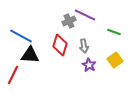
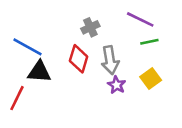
purple line: (85, 15) -> (140, 19), moved
green line: (114, 32) -> (149, 42), turned -32
gray arrow: (84, 46) -> (110, 60), size x1.5

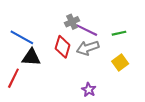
purple line: (140, 19) -> (87, 30), moved
gray arrow: (110, 60) -> (88, 48), turned 80
purple star: (117, 85) -> (89, 90), moved

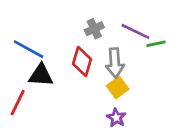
purple line: (87, 30) -> (135, 31), moved
gray arrow: (88, 48) -> (115, 63), turned -75
yellow square: (120, 62) -> (118, 88), moved

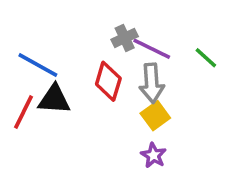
purple line: (135, 31) -> (152, 49), moved
green line: (156, 44) -> (206, 58), turned 54
red line: (18, 103) -> (23, 112), moved

